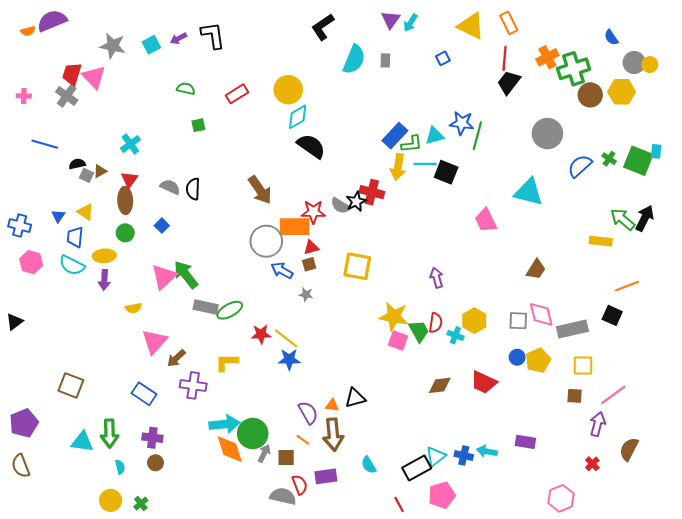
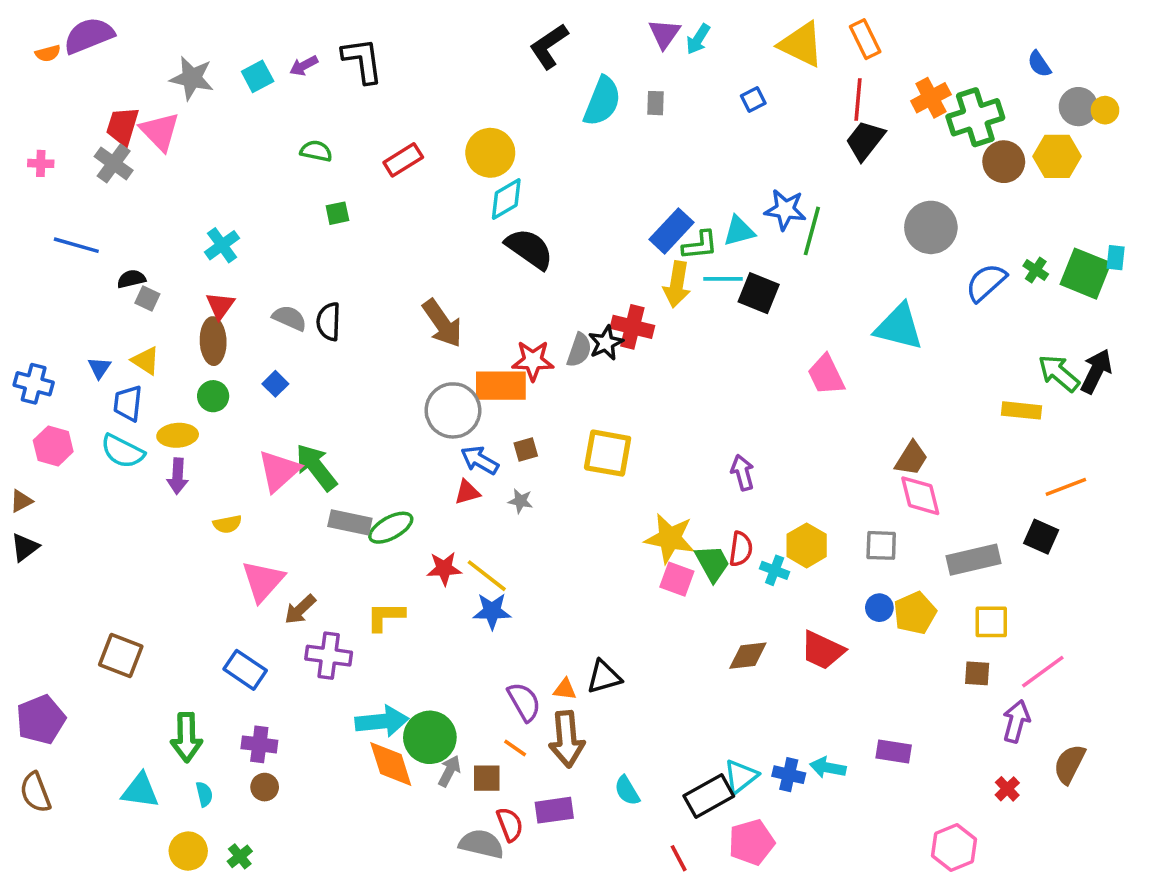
brown triangle: (100, 171) -> (21, 501), moved
gray semicircle: (340, 206) -> (579, 350), turned -102
red triangle: (311, 247) -> (467, 492), moved
pink diamond: (541, 314) -> (920, 496), moved
cyan triangle: (82, 442) -> (140, 791), moved

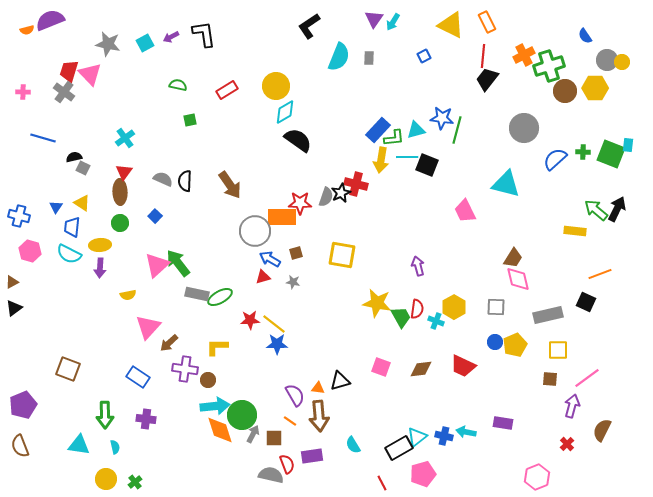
green cross: (1036, 270) -> (583, 152), turned -32
brown arrow: (442, 323) -> (230, 185), moved
pink square: (677, 579) -> (381, 367), moved
brown circle: (265, 787) -> (208, 380), moved

